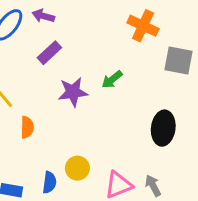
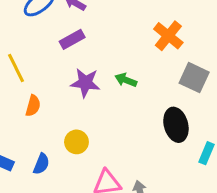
green arrow: (112, 80) -> (126, 80), turned 45
black ellipse: (163, 128) -> (176, 125), moved, turned -36
yellow circle: (77, 168) -> (76, 142), moved

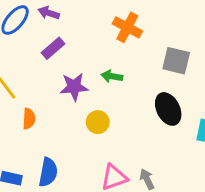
orange cross: (168, 36) -> (127, 27), moved
yellow circle: (76, 142) -> (98, 122), moved
blue semicircle: (41, 164) -> (48, 172), size x1.4

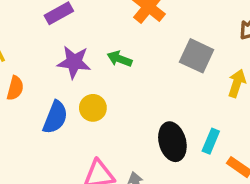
black ellipse: (168, 109) -> (172, 142), moved
blue semicircle: (48, 172) -> (55, 117), moved

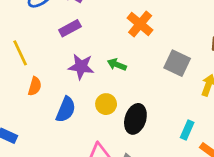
yellow circle: (93, 108) -> (106, 104), moved
black ellipse: (172, 142) -> (135, 119), moved, turned 32

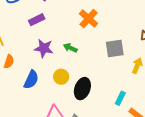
gray square: (177, 63) -> (115, 49), turned -36

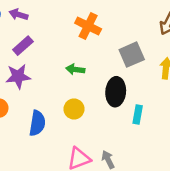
purple star: (44, 48) -> (18, 76), moved
black ellipse: (82, 89) -> (116, 92), moved
cyan rectangle: (120, 98) -> (138, 114), moved

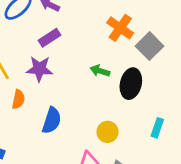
gray square: (132, 55) -> (149, 46), moved, turned -30
black ellipse: (116, 92) -> (131, 84), moved
yellow circle: (74, 109) -> (108, 132), moved

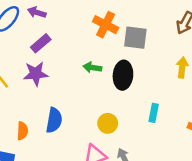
gray square: (149, 46) -> (135, 38), turned -30
orange semicircle: (18, 99) -> (22, 131), moved

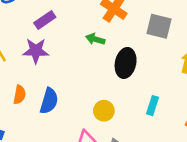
gray square: (135, 38) -> (159, 26), moved
green arrow: (92, 67) -> (95, 39), moved
orange semicircle: (22, 131) -> (20, 95), moved

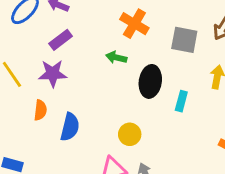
orange semicircle: (20, 95) -> (40, 110), moved
cyan rectangle: (152, 106) -> (181, 101), moved

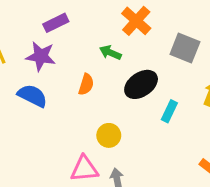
black ellipse: (150, 81) -> (141, 84), turned 36
orange semicircle: (40, 110) -> (86, 84), moved
blue semicircle: (70, 127) -> (32, 96), moved, turned -88

